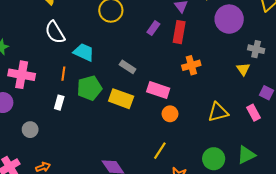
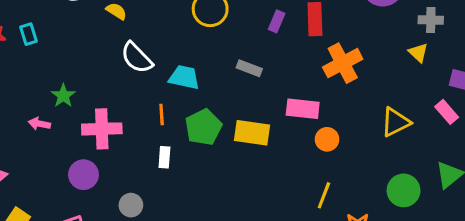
orange cross: (191, 65) -> (343, 63), size x1.4
gray rectangle: (128, 67) -> (249, 68), moved

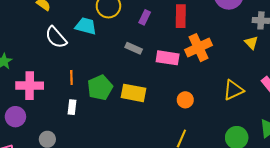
purple rectangle: (277, 21) -> (145, 17), moved
cyan trapezoid: (184, 77) -> (86, 26), moved
pink rectangle: (303, 109) -> (168, 58), moved

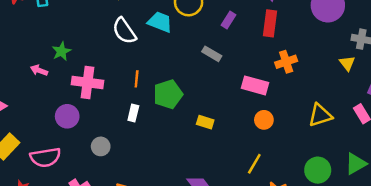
orange cross: (199, 48) -> (286, 62), size x0.7
pink rectangle: (168, 58) -> (255, 85), moved
yellow rectangle: (134, 93) -> (205, 122), moved, size x0.6

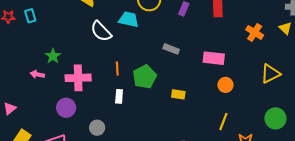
gray rectangle: (212, 54) -> (171, 49), moved
orange cross: (286, 62) -> (255, 32), moved, turned -30

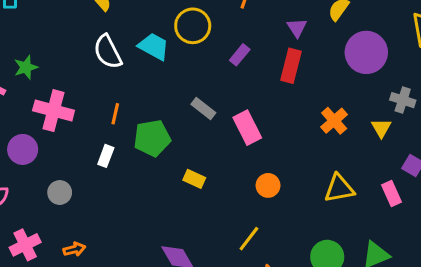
pink rectangle: (214, 58) -> (247, 128), moved, turned 40

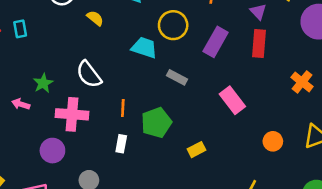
white semicircle: (108, 52) -> (89, 74), moved
purple rectangle: (240, 55) -> (216, 42), size x1.6
gray rectangle: (203, 109) -> (177, 77), moved
yellow rectangle: (194, 179) -> (197, 150), turned -42
orange circle: (268, 185) -> (273, 141), moved

